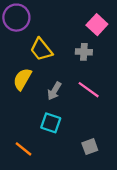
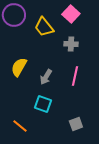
pink square: (97, 25) -> (71, 14), moved
yellow trapezoid: (41, 49) -> (44, 27), moved
pink line: (89, 90) -> (75, 76), turned 66

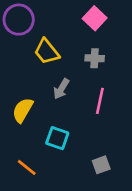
yellow trapezoid: (44, 27) -> (47, 52), moved
yellow semicircle: (19, 67) -> (23, 110), moved
gray arrow: (46, 77) -> (61, 89), moved

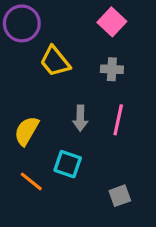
gray arrow: (61, 89) -> (80, 118), moved, turned -30
orange line: (27, 167) -> (31, 181), moved

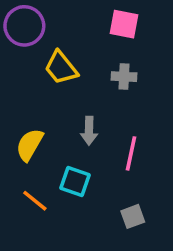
pink square: (112, 22) -> (124, 24), turned -32
pink line: (118, 120) -> (131, 153), moved

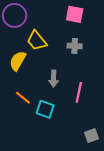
yellow semicircle: (30, 145) -> (18, 61), moved
orange line: (35, 201) -> (23, 98), moved
gray square: (133, 216) -> (91, 136), moved

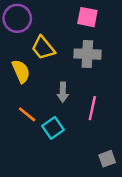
gray cross: (75, 46) -> (87, 54), size x1.5
yellow semicircle: (18, 61) -> (21, 71), turned 126
cyan square: (45, 109) -> (53, 128), turned 36

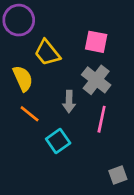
pink square: (87, 17) -> (96, 42), moved
gray cross: (87, 54) -> (96, 80), moved, turned 35
orange line: (27, 114) -> (30, 114), moved

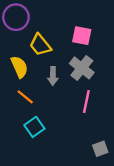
gray arrow: (69, 102) -> (53, 76), moved
cyan square: (58, 141) -> (34, 127), moved

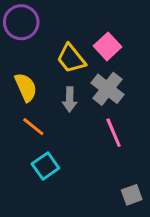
pink square: (82, 36) -> (107, 46), turned 36
yellow trapezoid: (40, 45) -> (71, 59), moved
pink line: (86, 101) -> (114, 133), turned -35

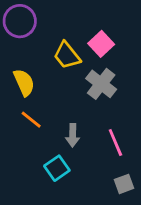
gray arrow: (70, 99) -> (73, 135), moved
pink line: (114, 133) -> (115, 142), moved
cyan square: (45, 166) -> (57, 168), moved

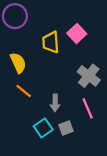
yellow trapezoid: (67, 55) -> (51, 42), turned 35
gray cross: (101, 84) -> (89, 76), moved
gray square: (124, 184) -> (66, 128), moved

